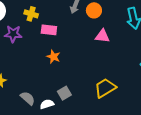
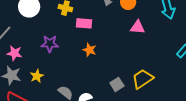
purple star: (13, 34) -> (50, 44), moved
gray square: (64, 93) -> (117, 84), moved

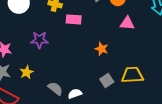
orange star: (90, 50) -> (102, 49), moved
yellow trapezoid: (143, 79) -> (132, 75), turned 30

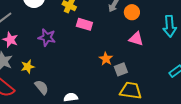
gray square: (107, 81) -> (121, 69), moved
gray semicircle: (55, 89) -> (42, 87), moved

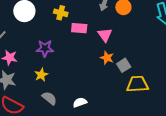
pink triangle: (136, 39) -> (105, 35), moved, turned 49
yellow star: (28, 67) -> (41, 75), moved

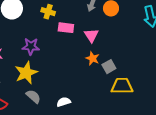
yellow star: (41, 75) -> (26, 73), size x1.6

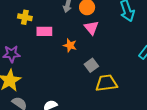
pink triangle: (91, 35) -> (91, 28), moved
orange star: (93, 58) -> (70, 45), moved

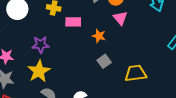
gray square: (91, 65) -> (104, 61), moved

